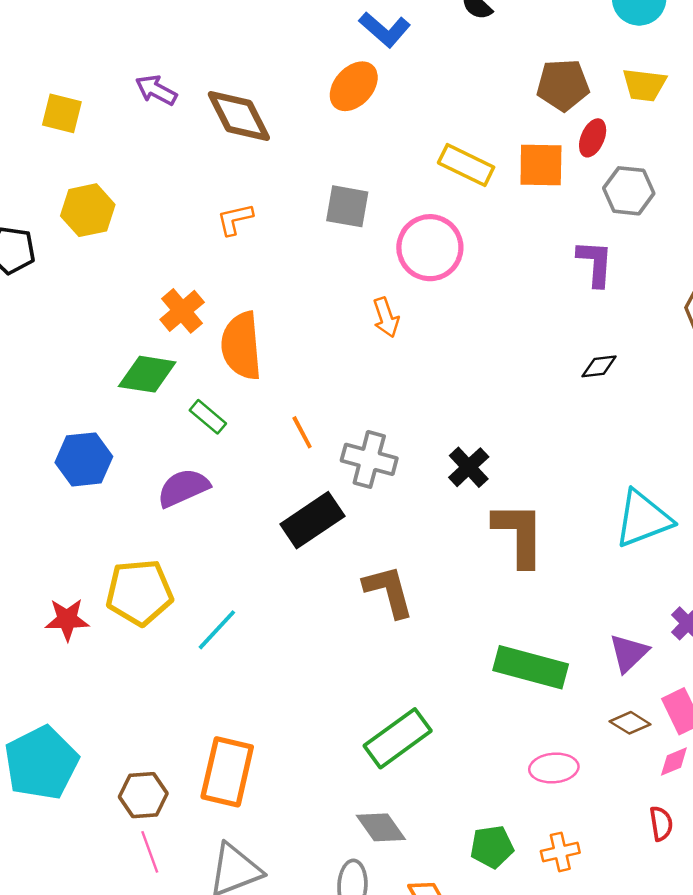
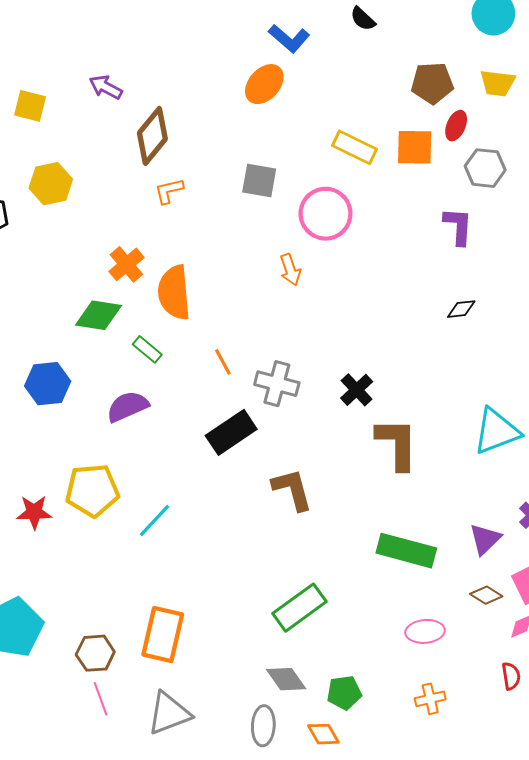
brown diamond: (239, 116) -> (152, 136), moved, turned 66
green pentagon: (492, 847) -> (344, 693), moved

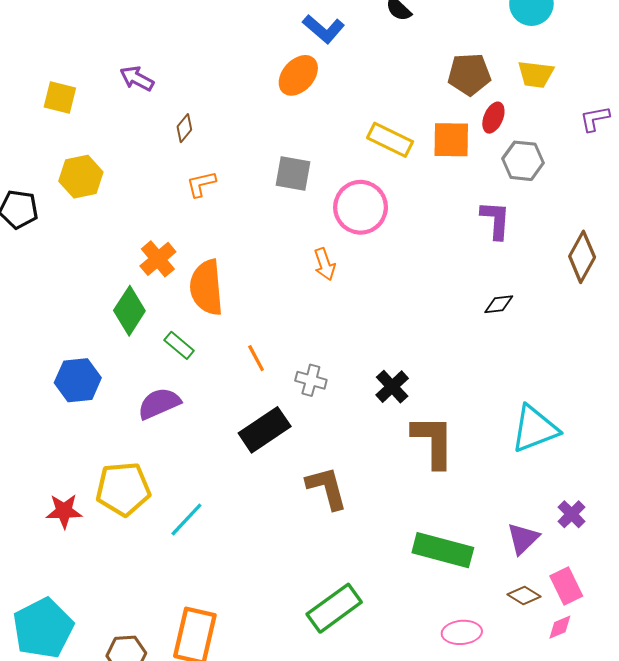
brown diamond: (152, 136) -> (184, 128), size x0.5
green diamond: (98, 315) -> (129, 311), turned -66
gray cross: (277, 384) -> (311, 380), size x0.7

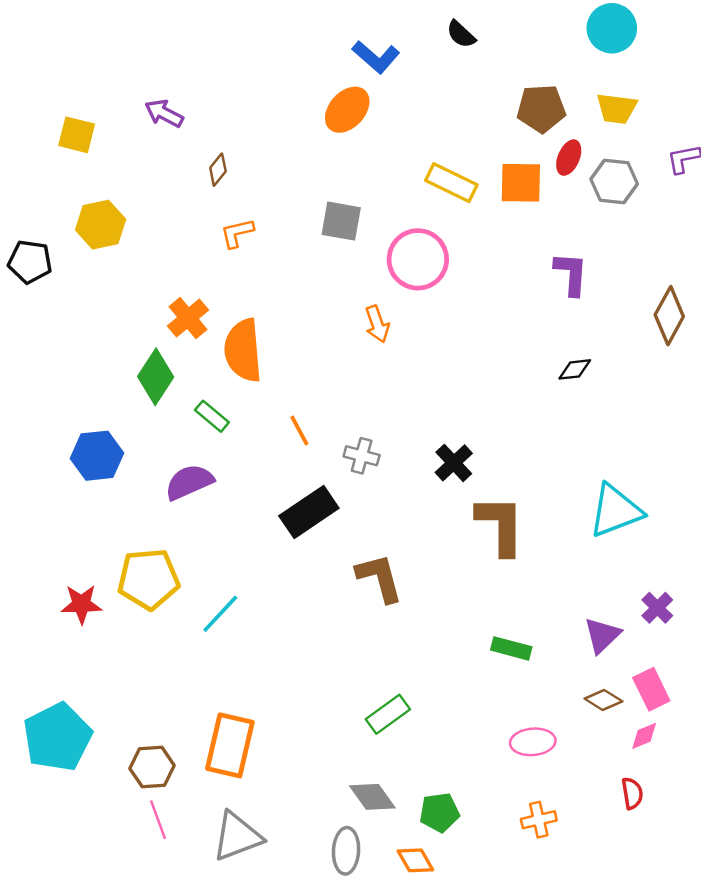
gray hexagon: (523, 161) -> (614, 182), moved
green rectangle: (443, 550) -> (511, 648), size x0.6
green rectangle: (334, 608) -> (388, 714), size x0.7

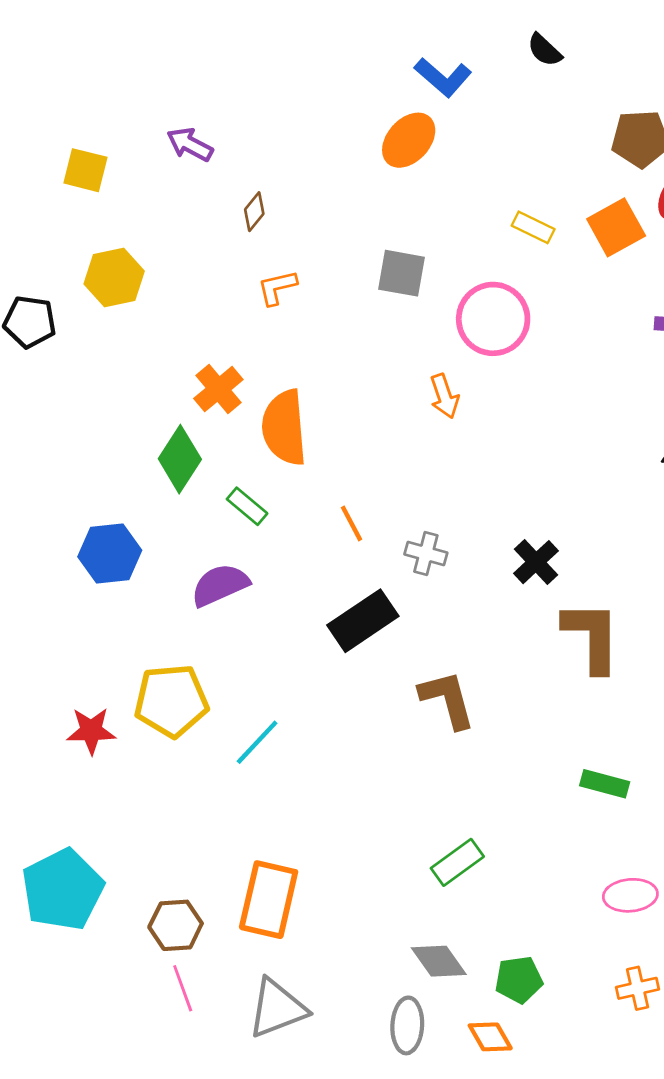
yellow rectangle: (451, 183) -> (533, 227), size x0.7
orange square: (521, 183) -> (616, 227), turned -30

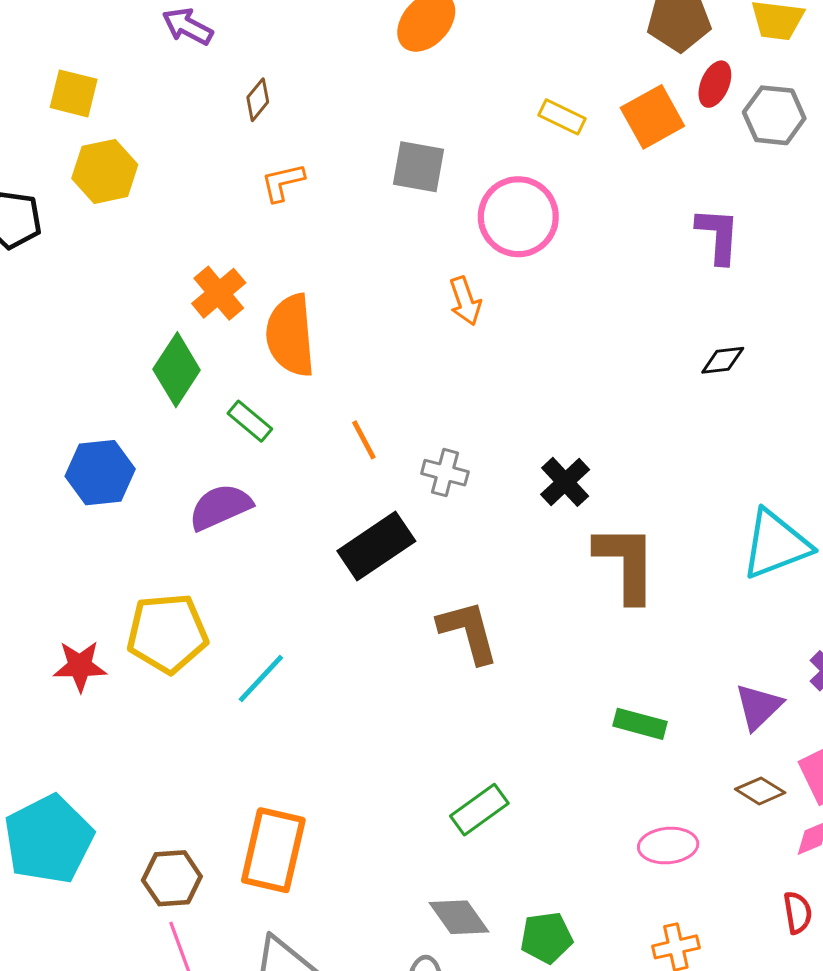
yellow square: (85, 170) -> (74, 93), moved

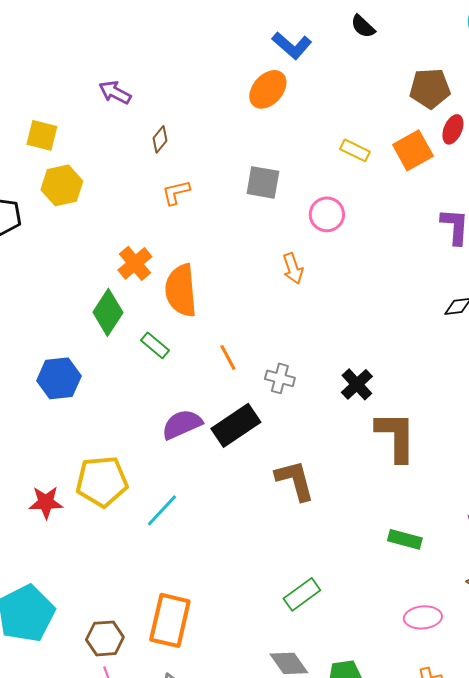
pink circle: (518, 217) -> (327, 214), size x0.7
purple semicircle: (220, 507) -> (182, 424), moved

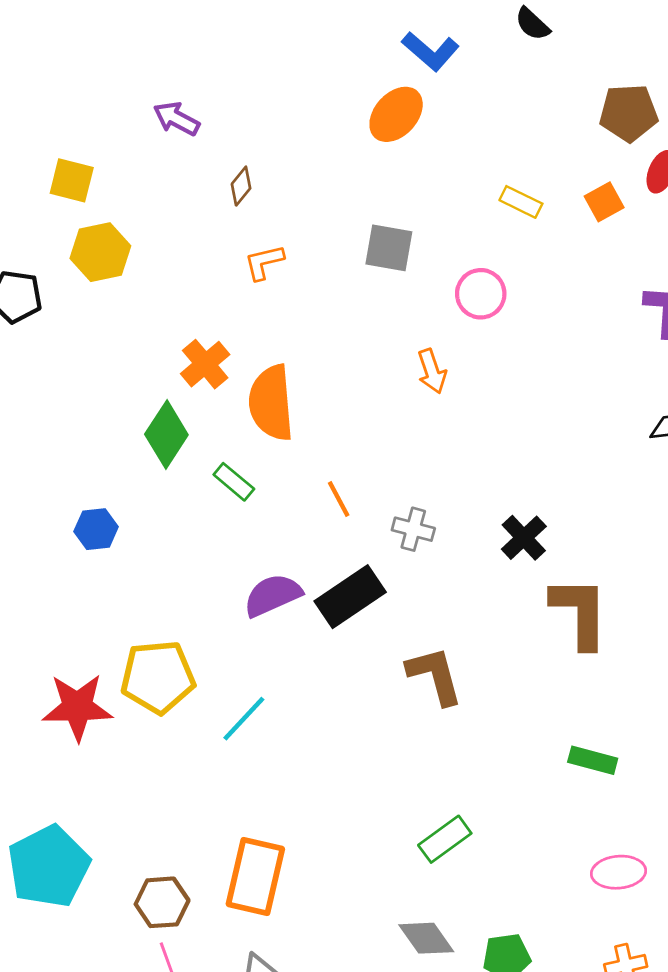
orange square: (413, 150) -> (604, 202), size x0.7
blue hexagon: (59, 378) -> (96, 529), size x0.7
red star: (46, 502) -> (77, 707), size x1.4

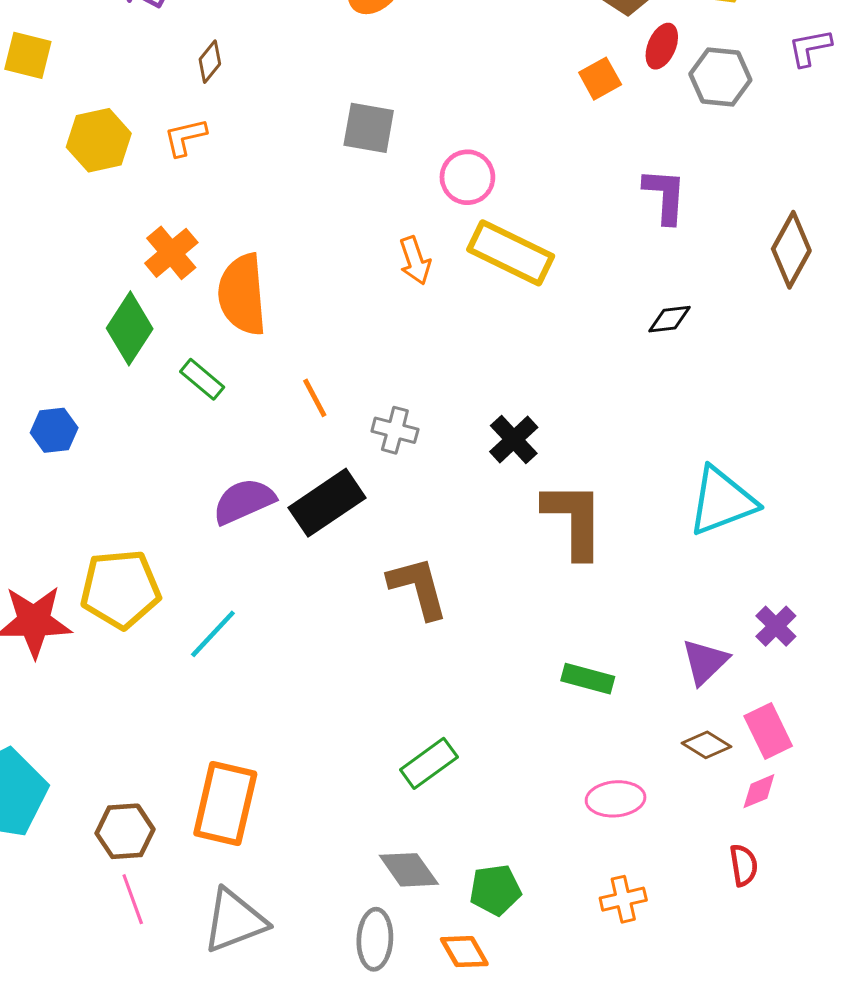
yellow rectangle: (521, 202) -> (511, 253), moved, size x1.8
yellow hexagon: (100, 252) -> (99, 140), moved
orange L-shape: (264, 262) -> (185, 137), moved

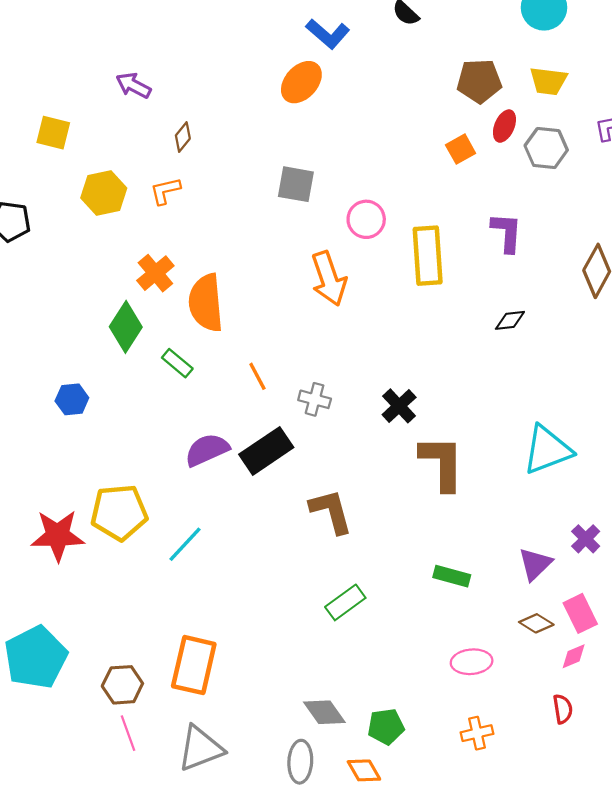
yellow rectangle: (511, 253) -> (428, 256), moved, turned 60
orange arrow: (415, 261) -> (329, 279), size x1.6
green rectangle: (429, 763) -> (345, 602), moved

